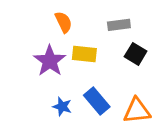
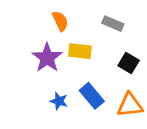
gray rectangle: (119, 25) -> (113, 24), turned 30
black square: (136, 54) -> (129, 63), moved

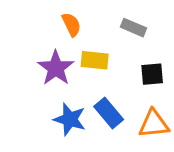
black square: (129, 63) -> (152, 74), turned -36
blue star: (59, 101) -> (70, 119), size x1.5

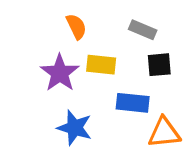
black square: (152, 74) -> (159, 65), moved
blue rectangle: (109, 113) -> (133, 103), moved, turned -44

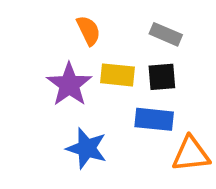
black square: (159, 65) -> (162, 77), moved

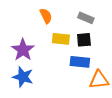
purple star: (69, 85) -> (23, 50), moved
blue star: (87, 148) -> (23, 77), moved

